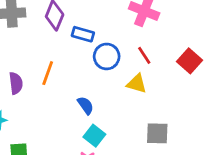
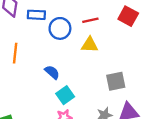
red line: (144, 55) -> (90, 20), turned -56
cyan square: (94, 136) -> (65, 95), turned 30

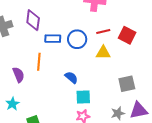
blue rectangle: (36, 15) -> (53, 39), moved
red square: (128, 16) -> (127, 35), moved
cyan square: (65, 95) -> (83, 97), turned 35

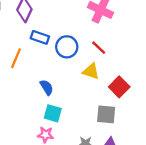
red line: (103, 32) -> (99, 48), turned 40
red square: (127, 35) -> (119, 87), moved

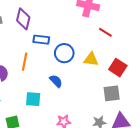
blue circle: (67, 47) -> (64, 53), moved
red line: (99, 48) -> (105, 32), moved
cyan square: (53, 113) -> (33, 99), moved

